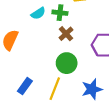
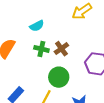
green cross: (60, 13) -> (41, 49), moved

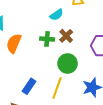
cyan semicircle: (37, 26) -> (57, 15), moved

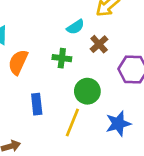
brown cross: (66, 36) -> (99, 44), moved
blue rectangle: (29, 86) -> (37, 104), moved, turned -42

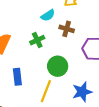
brown cross: (99, 44) -> (67, 29), turned -32
green cross: (62, 58) -> (37, 40), turned -32

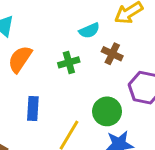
green circle: (58, 66) -> (107, 111), moved

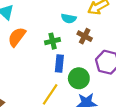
cyan semicircle: (89, 31) -> (69, 18), turned 32
blue rectangle: (33, 109) -> (59, 64), moved

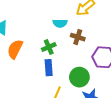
blue rectangle: (59, 64) -> (49, 68), moved

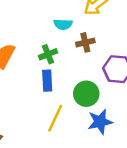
brown cross: (78, 37) -> (85, 42), turned -32

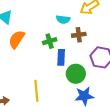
blue rectangle: (47, 81) -> (61, 57), moved
yellow line: (55, 118) -> (36, 91), moved, turned -35

